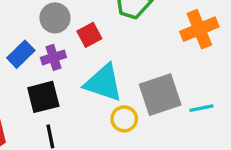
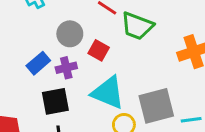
red square: (89, 35) -> (99, 50), turned -36

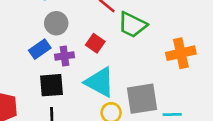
gray circle: (70, 34) -> (56, 23), moved

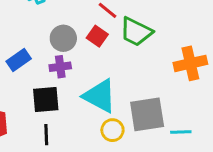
gray circle: (56, 23) -> (63, 38), moved
red square: (95, 43) -> (97, 36), moved
blue rectangle: (40, 49) -> (19, 60), moved

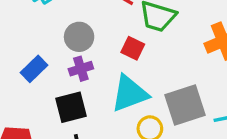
red square: (97, 36) -> (133, 48), moved
cyan triangle: (100, 96) -> (130, 94), turned -39

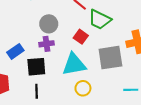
blue rectangle: (34, 69) -> (15, 51), moved
gray square: (185, 105) -> (110, 58), moved

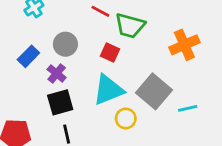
purple cross: (47, 44) -> (57, 73), moved, turned -32
blue rectangle: (15, 51) -> (28, 56), moved
gray square: (110, 58) -> (154, 91), moved, turned -30

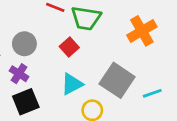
red square: (110, 53) -> (69, 47), turned 30
cyan triangle: (108, 90) -> (72, 84), size x0.7

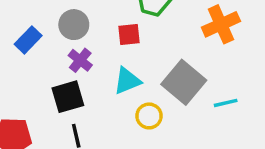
red square: (69, 47) -> (129, 35), turned 30
purple cross: (19, 74) -> (80, 60), moved

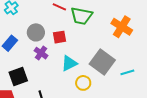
orange cross: (221, 24) -> (122, 27), turned -30
red square: (129, 35) -> (59, 37), moved
black square: (68, 97) -> (18, 76), moved

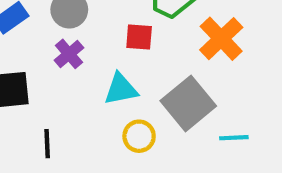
orange cross: (122, 27) -> (221, 39), moved
red square: (59, 37) -> (139, 37), moved

